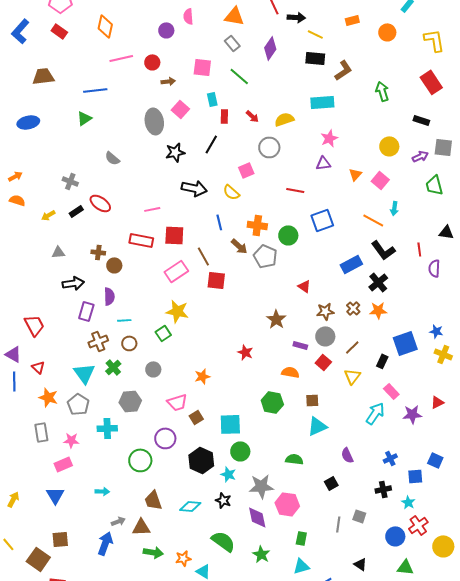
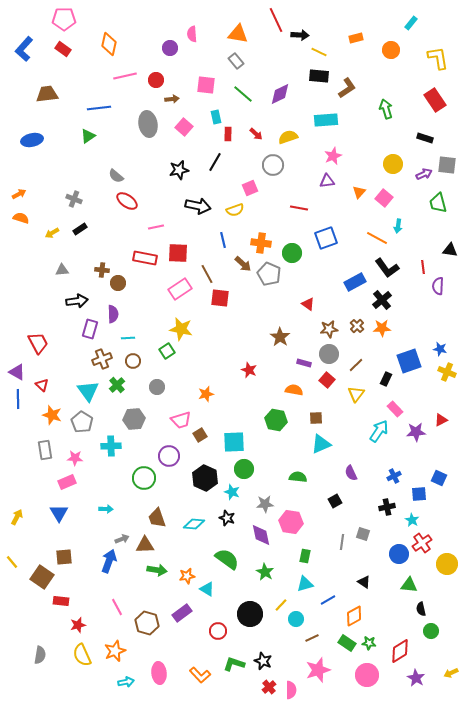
purple diamond: (270, 48) -> (280, 94), moved, turned 30
gray ellipse: (154, 121) -> (148, 124), moved
yellow semicircle: (231, 192) -> (235, 210), turned -60
red ellipse: (100, 203) -> (127, 201), moved
gray star: (261, 486) -> (265, 504), size x0.7

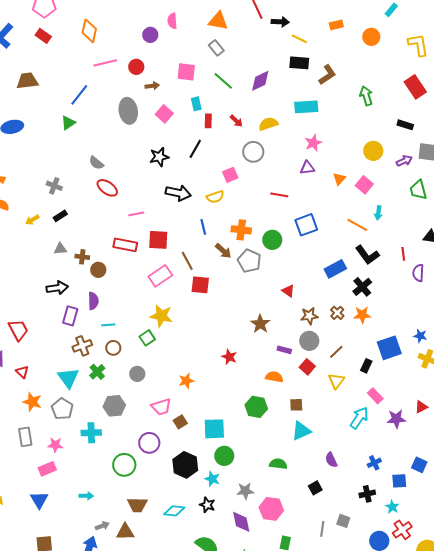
blue line: (99, 108) -> (79, 95), turned -45
gray triangle: (62, 270) -> (60, 249), moved
brown trapezoid: (157, 518) -> (137, 505), turned -70

